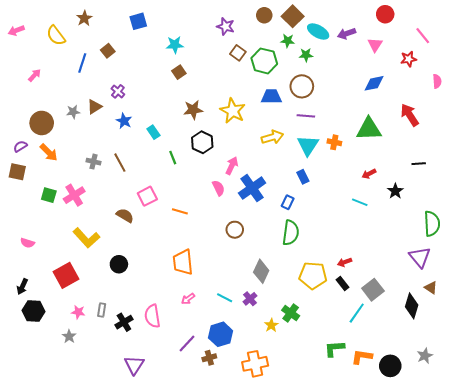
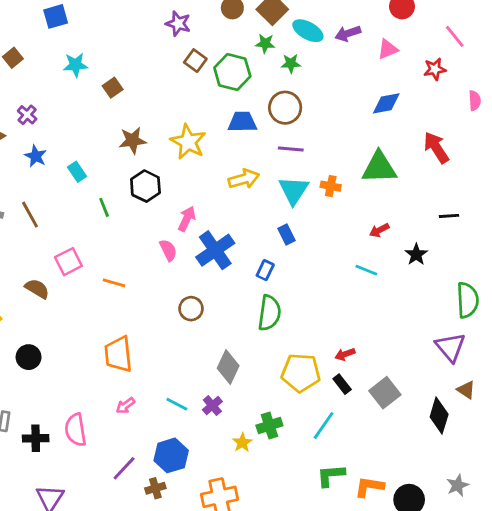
cyan star: (175, 45) -> (76, 65), moved
pink triangle: (375, 45) -> (388, 49), turned 35
green cross: (291, 313) -> (269, 426), turned 36
cyan line: (357, 313) -> (324, 426), moved
black cross: (124, 322) -> (36, 438), turned 30

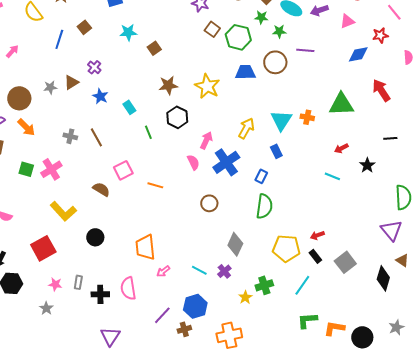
blue diamond: (386, 103) -> (358, 54), moved
purple line: (291, 149) -> (305, 50), moved
yellow arrow: (244, 179) -> (246, 128), moved, turned -45
orange trapezoid: (118, 354) -> (145, 247), moved

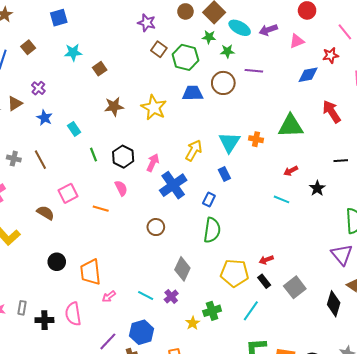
black hexagon: (177, 117) -> (123, 157), moved
pink semicircle: (193, 162) -> (121, 188), moved
black circle: (95, 237) -> (57, 262), moved

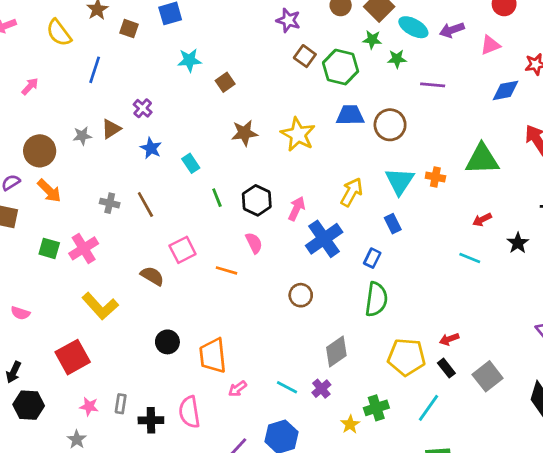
brown square: (28, 47) -> (129, 29), moved, turned -32
brown circle: (223, 83) -> (390, 125), moved
gray diamond: (182, 269) -> (336, 352), turned 30

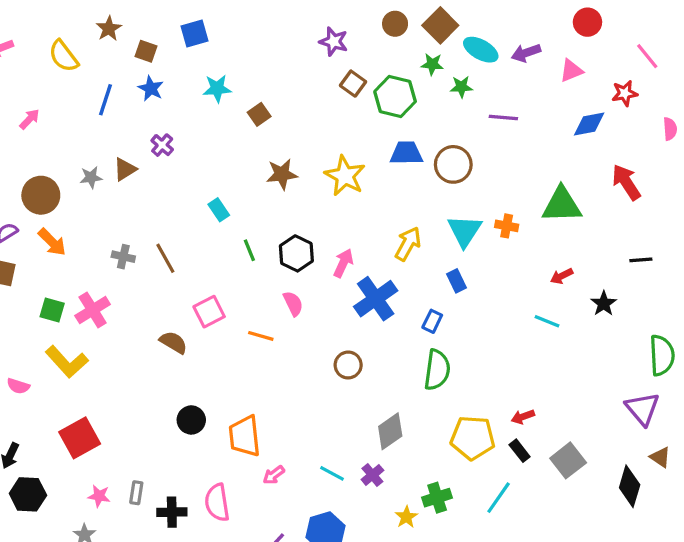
blue star: (151, 148) -> (151, 88), moved
yellow L-shape: (100, 306) -> (67, 362), moved

